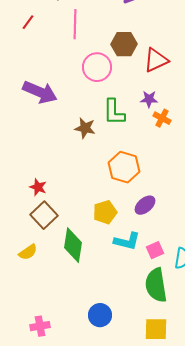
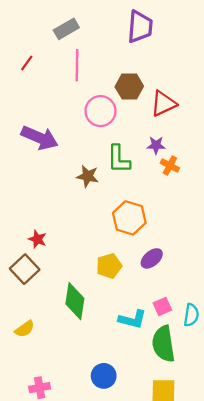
brown square: (44, 215) -> (25, 269), moved
cyan L-shape: (127, 241) -> (132, 319), moved
yellow semicircle: (28, 252) -> (25, 329), moved

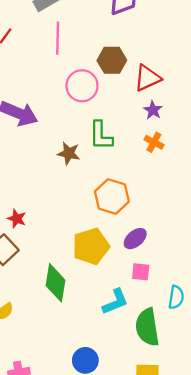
purple star: (156, 145) -> (153, 110), moved, turned 30
yellow pentagon: (109, 266) -> (91, 246), size x1.4
pink square: (162, 306) -> (141, 272), moved, turned 30
cyan L-shape: (132, 319) -> (115, 302), turned -36

